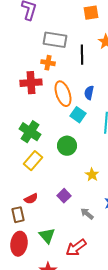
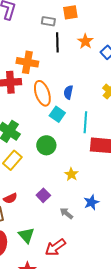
gray rectangle: (55, 40) -> (48, 21), moved, size x0.6
black line: (82, 55) -> (57, 42), moved
orange cross: (48, 63) -> (27, 62), size x1.5

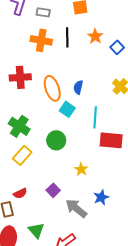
gray rectangle: (48, 21) -> (43, 12), moved
orange cross: (27, 62) -> (41, 40), moved
gray arrow: (66, 213) -> (76, 208), size x1.6

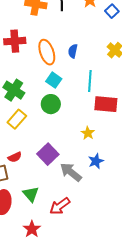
cyan square: (67, 109) -> (54, 80), moved
yellow star: (81, 169) -> (88, 133), moved
purple square: (53, 190) -> (48, 154), size x1.5

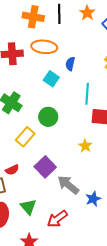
orange ellipse: (47, 52) -> (44, 47), moved, turned -65
cyan square: (54, 80) -> (51, 79), moved
yellow rectangle: (17, 119) -> (25, 137), moved
blue star: (96, 161) -> (93, 199), moved

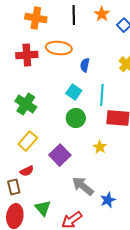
orange cross: (33, 17) -> (36, 18), moved
cyan square: (51, 79) -> (74, 92), moved
green circle: (48, 117) -> (76, 118), moved
yellow rectangle: (25, 137) -> (28, 141), moved
purple square: (45, 167) -> (60, 155), moved

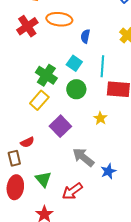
red cross: (27, 55) -> (27, 26), turned -30
green cross: (26, 104) -> (46, 75), moved
yellow rectangle: (28, 141) -> (39, 100), moved

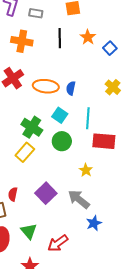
orange ellipse: (59, 19) -> (46, 86), moved
purple square: (60, 126) -> (46, 193), moved
red semicircle: (27, 142) -> (13, 194), turned 128
gray arrow: (83, 157) -> (79, 199), moved

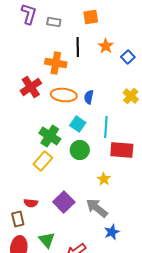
orange cross: (22, 41) -> (56, 63), moved
red semicircle: (13, 194) -> (31, 203), turned -96

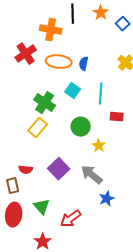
green circle: (80, 150) -> (81, 127), moved
red rectangle: (122, 150) -> (117, 117), size x0.6

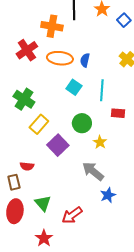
green cross: (45, 103) -> (24, 99), moved
purple square: (59, 169) -> (58, 145), moved

